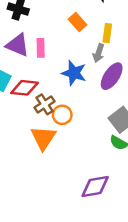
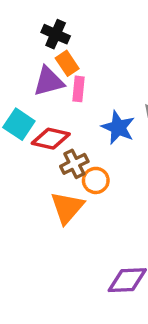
orange rectangle: (78, 22) -> (67, 63), moved
purple triangle: (18, 45) -> (49, 81), turned -45

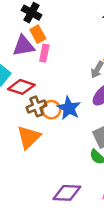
blue star: (118, 127) -> (69, 108), moved
orange circle: (96, 180) -> (51, 110), moved

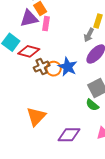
orange triangle: (29, 137) -> (36, 116), moved

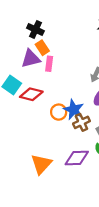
brown cross: (42, 67) -> (81, 122), moved
purple diamond: (69, 135) -> (77, 158), moved

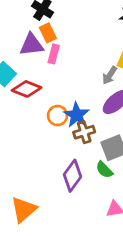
purple diamond: (77, 158) -> (72, 176), turned -60
orange triangle: (41, 164) -> (24, 210), moved

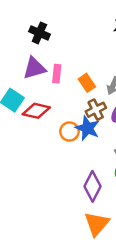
orange rectangle: (48, 33) -> (87, 83), moved
brown cross: (84, 132) -> (96, 110), moved
orange triangle: (24, 210) -> (97, 224), moved

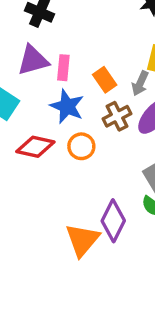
red diamond: (36, 111) -> (35, 147), moved
blue star: (88, 128) -> (67, 106), moved
orange triangle: (97, 224) -> (82, 240), moved

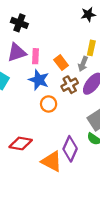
red diamond: (35, 147) -> (21, 143), moved
orange triangle: (82, 240) -> (52, 161), turned -40

